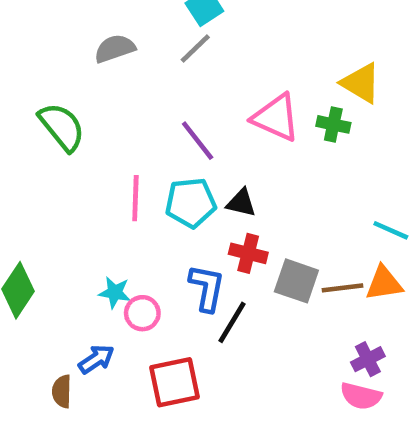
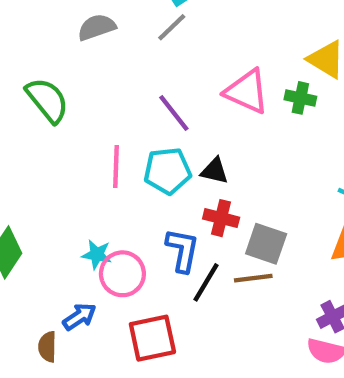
brown line: (343, 288) -> (253, 278), moved
pink circle: (142, 313) -> (122, 274), size x1.4

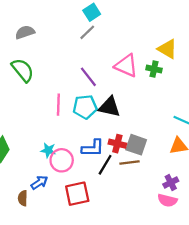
gray semicircle: (97, 27) -> (25, 32), moved
black triangle: (215, 171) -> (109, 107), size x1.5
red cross: (221, 218) -> (117, 144), moved
blue L-shape: (182, 250) -> (93, 148), turned 80

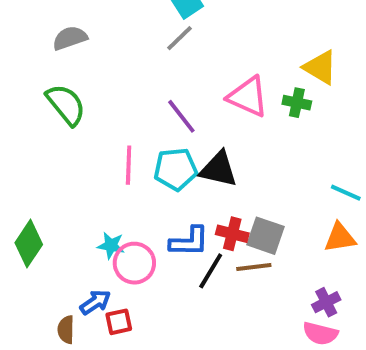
red square: (77, 194) -> (119, 322), moved, size x0.6

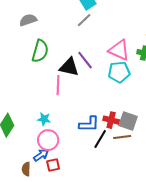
green semicircle: (66, 105) -> (40, 51), moved, turned 55
cyan pentagon: (176, 169) -> (119, 72), moved
black triangle: (219, 169) -> (69, 67), moved
cyan star: (111, 245) -> (44, 119), moved
pink circle: (134, 263) -> (48, 140), moved

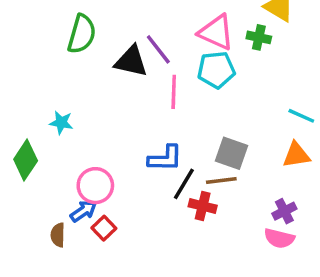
pink line: (58, 85) -> (174, 92), moved
cyan star: (44, 119) -> (61, 123), moved
red cross: (111, 120) -> (203, 206), moved
red square: (53, 165) -> (104, 228), turned -32

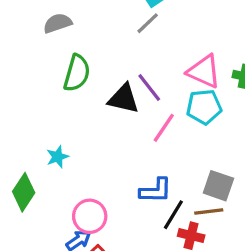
pink line: (174, 92) -> (164, 128), turned 32
cyan star: (61, 123) -> (57, 157), turned -30

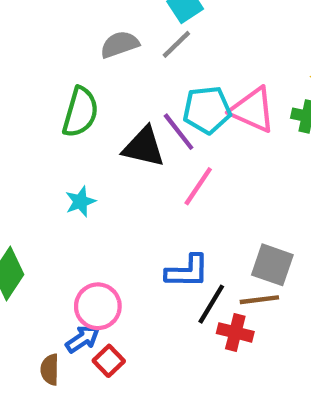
gray semicircle: (57, 23) -> (120, 44), moved
cyan pentagon: (204, 107) -> (207, 110), moved
cyan star: (57, 157) -> (80, 202), moved

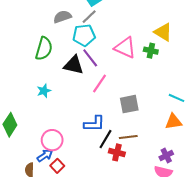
cyan pentagon: (207, 110) -> (84, 35), moved
gray square: (272, 265) -> (129, 104), moved, turned -30

